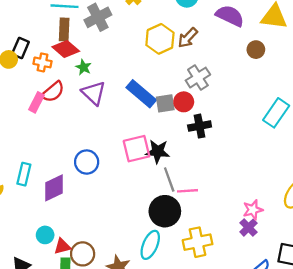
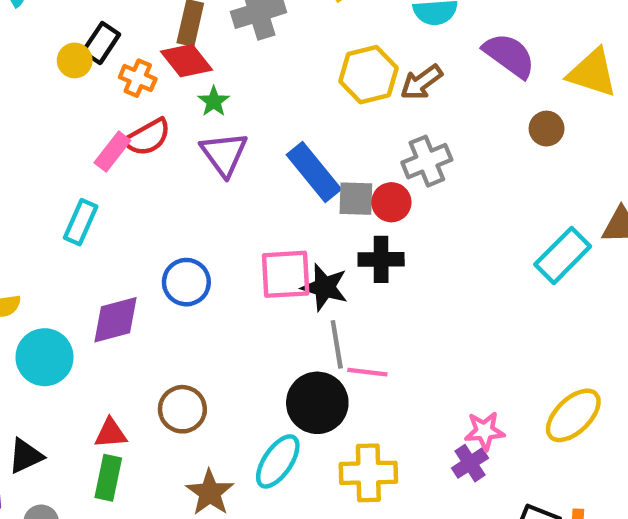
black cross: (200, 126) -> (381, 259), moved
cyan rectangle: (24, 174) -> (81, 222), moved
cyan circle: (45, 235) -> (45, 357), moved, size x1.6
brown circle: (83, 254) -> (182, 409), moved

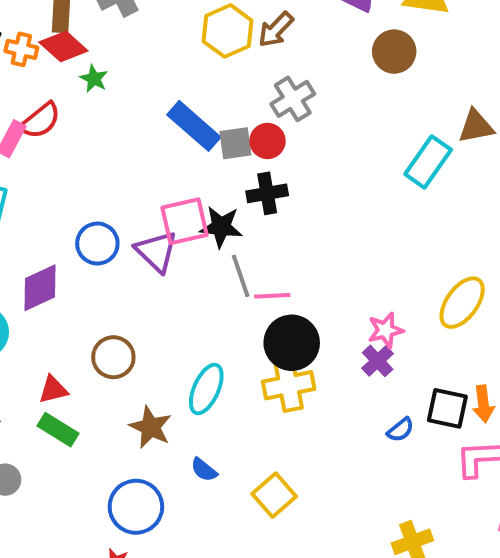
orange cross: (138, 78) -> (21, 49), moved
brown circle: (547, 129) -> (394, 52), size x1.4
purple triangle: (224, 154) -> (156, 251), moved
black circle: (317, 403) -> (292, 343), moved
green rectangle: (108, 478) -> (58, 430), turned -60

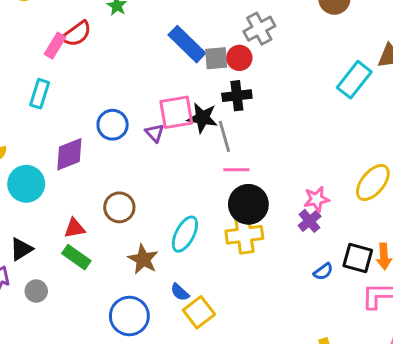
purple triangle: (156, 251) -> (155, 133), size x0.6
gray line: (241, 276) -> (224, 136), moved
yellow square: (274, 495) -> (199, 312), moved

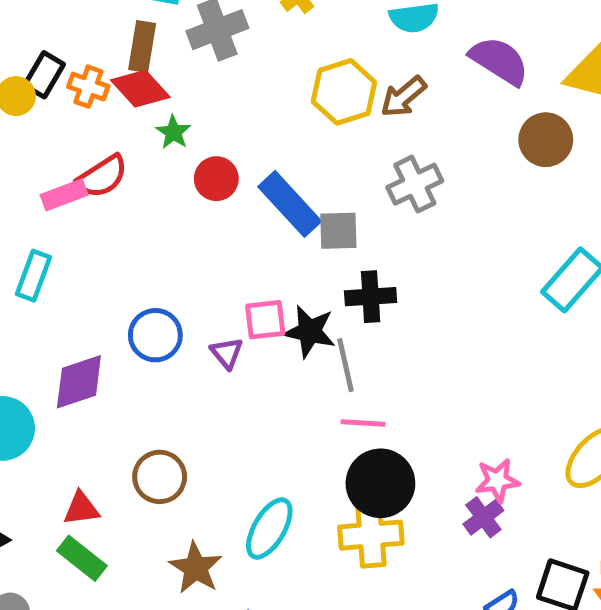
pink rectangle: (55, 46) -> (64, 195), turned 35
red circle: (239, 58) -> (216, 179), moved
pink square: (176, 112) -> (265, 320), size x0.7

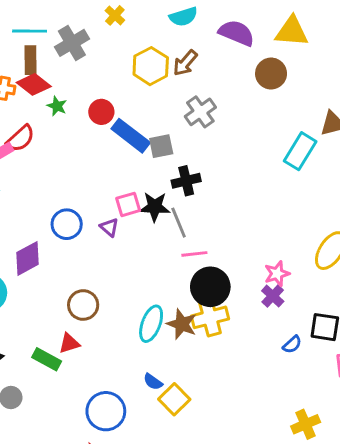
red circle: (216, 179) -> (101, 112), moved
red triangle: (81, 509) -> (69, 343), moved
brown star: (196, 568) -> (182, 324), moved

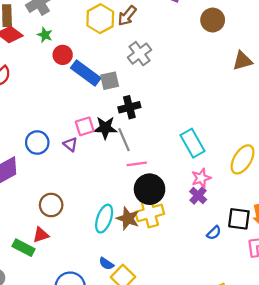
brown circle: (271, 74) -> (213, 20), moved
green star: (57, 106) -> (45, 35), moved
cyan rectangle: (300, 151) -> (193, 143), moved, turned -60

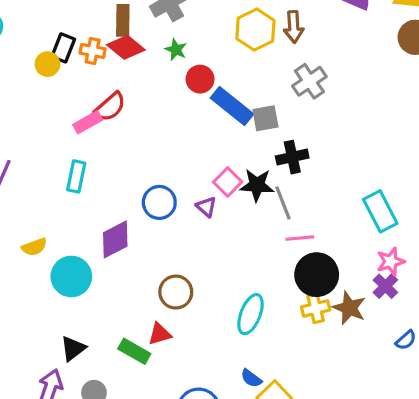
brown arrow: (127, 16) -> (294, 27), turned -45
pink square: (85, 126) -> (228, 182), turned -30
yellow cross: (150, 213) -> (316, 308), size x0.7
brown star: (128, 218) -> (349, 308), moved

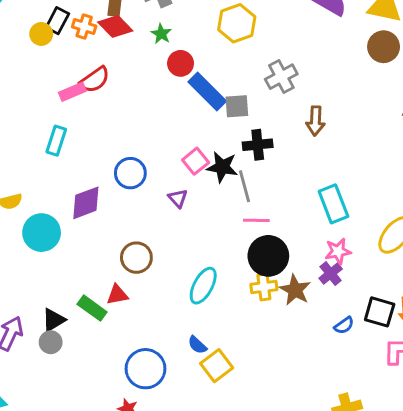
brown arrow: (294, 27) -> (315, 121), moved
purple triangle: (206, 207) -> (178, 198), moved
black triangle: (73, 349) -> (54, 320), moved

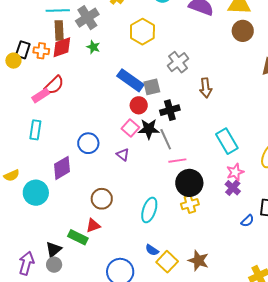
red diamond: (115, 26) -> (62, 47), turned -55
red circle: (181, 63) -> (139, 105), moved
brown star: (295, 290) -> (198, 260), moved

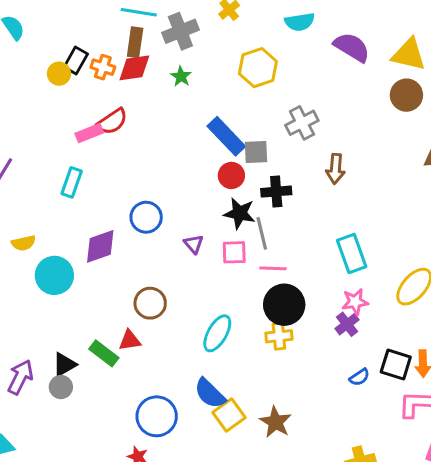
pink square: (130, 128) -> (234, 252), moved, turned 36
blue semicircle: (152, 250) -> (210, 393), size x1.6

